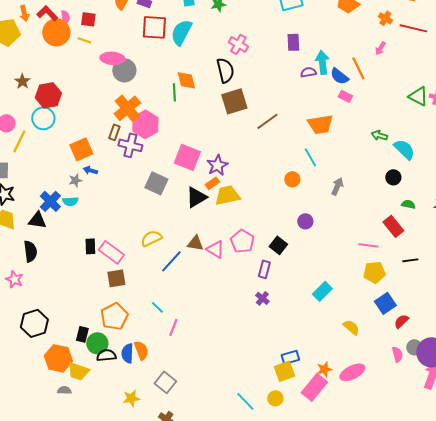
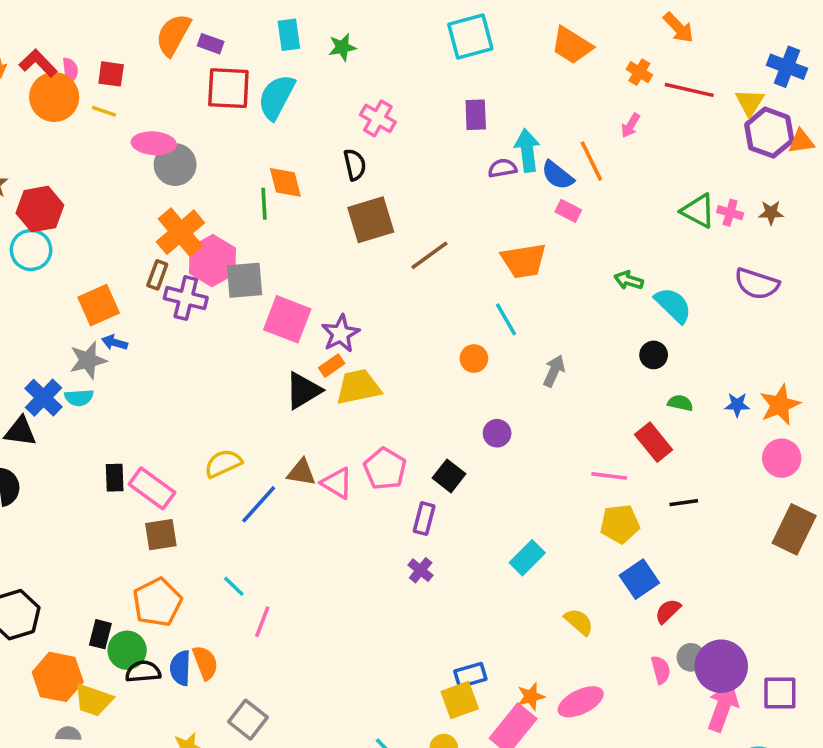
black semicircle: (225, 70) -> (355, 165), size x0.7
gray star: (75, 180) -> (88, 360), size x1.5
gray square: (156, 183) -> (244, 280), moved, turned -30

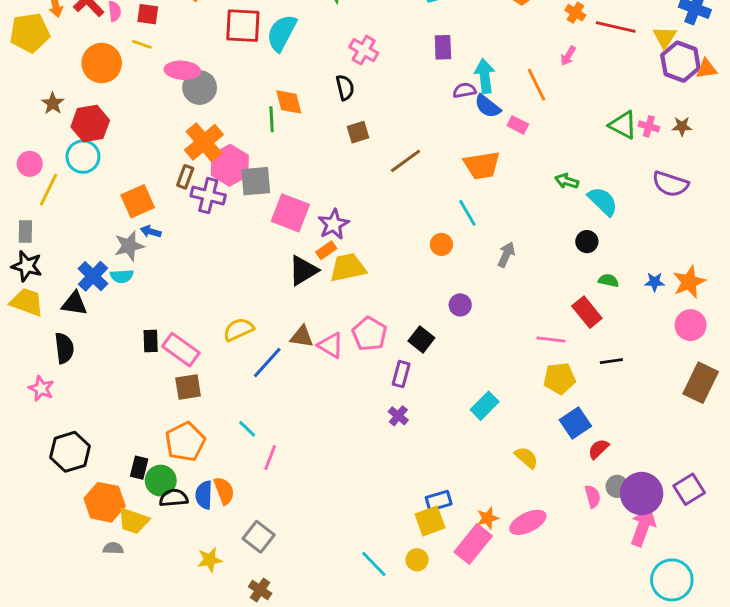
orange circle: (54, 97) -> (102, 63), moved
blue semicircle: (558, 175) -> (488, 106), moved
brown square: (371, 220) -> (358, 132), size x0.6
purple square: (780, 693) -> (689, 489), moved, turned -32

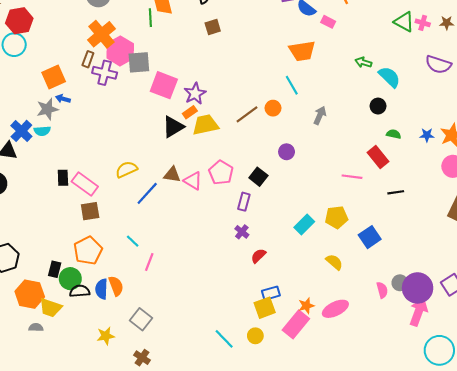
brown line: (405, 161) -> (247, 114), moved
yellow pentagon: (560, 378) -> (336, 217), moved
red semicircle: (598, 449) -> (258, 256), moved

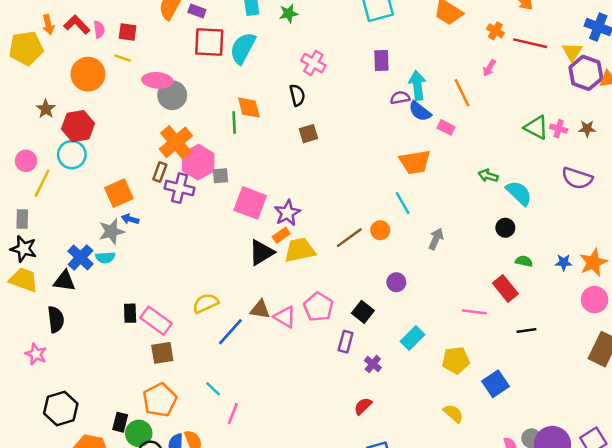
gray square: (139, 62) -> (220, 176), size x0.6
cyan rectangle: (304, 225) -> (412, 338), moved
purple cross: (242, 232) -> (373, 364), moved

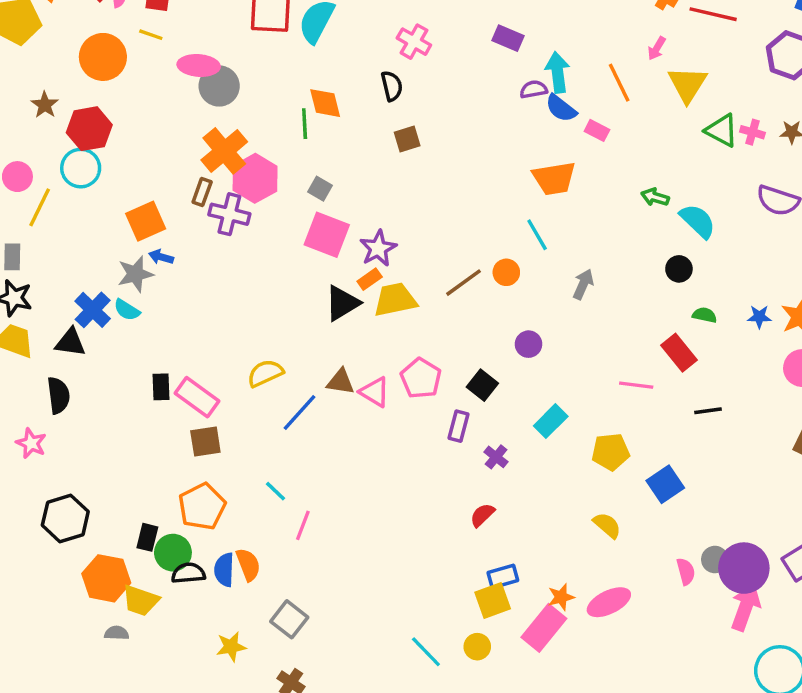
yellow triangle: (572, 52) -> (687, 84), moved, size x1.4
purple rectangle: (381, 61) -> (508, 38), turned -65
gray square: (220, 176) -> (320, 189), moved, turned 35
cyan semicircle: (105, 257) -> (127, 310), turned 36

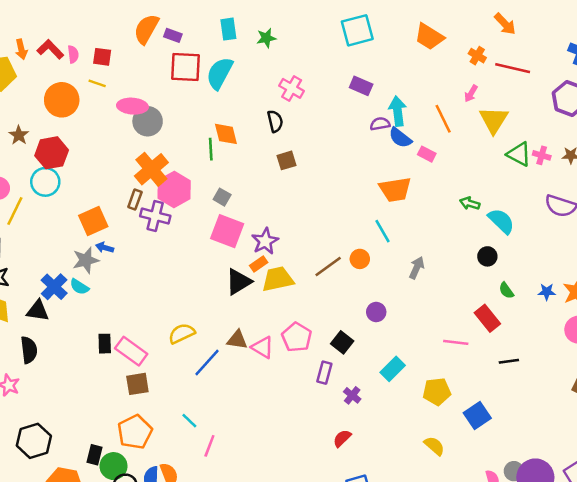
green semicircle: (705, 315) -> (506, 291), turned -138

